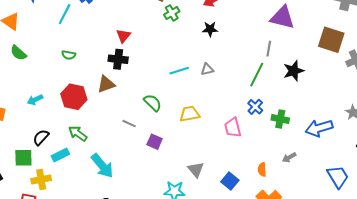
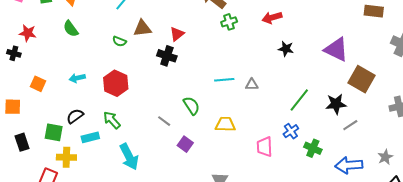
black star: (210, 29) -> (286, 49), moved
brown square: (331, 40) -> (362, 79), moved
gray line: (269, 49) -> (350, 125), moved, turned 35
brown triangle: (106, 84) -> (142, 28), moved

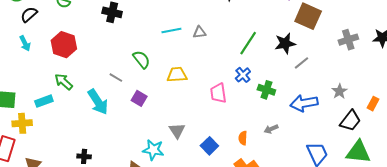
cyan arrow: (77, 78) -> (25, 43), turned -98
black semicircle: (75, 116) -> (29, 14), moved
cyan arrow: (129, 157) -> (98, 102), moved

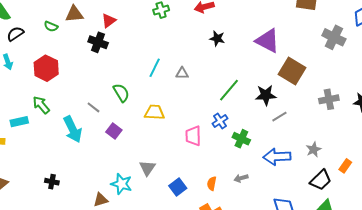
cyan line: (171, 30) -> (155, 68), turned -60

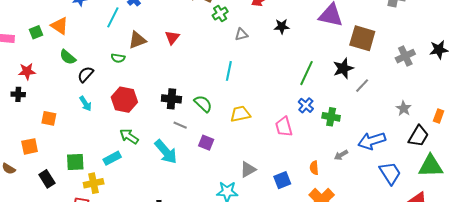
black cross: (98, 42) -> (171, 99), moved
gray triangle: (182, 73) -> (241, 34), moved
blue arrow: (277, 157) -> (372, 141), moved
gray triangle: (147, 168) -> (248, 169), turned 42
blue square: (178, 187) -> (282, 180), turned 30

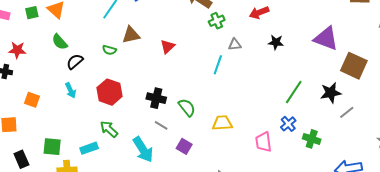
red triangle: (172, 37) -> (168, 47), moved
cyan line: (229, 71) -> (218, 65), moved

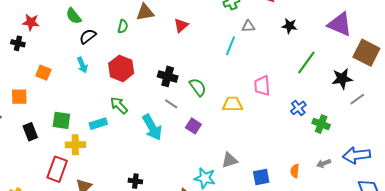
green semicircle: (109, 50) -> (123, 26), turned -96
green line: (294, 92) -> (306, 63), moved
pink trapezoid: (263, 142) -> (262, 86), moved

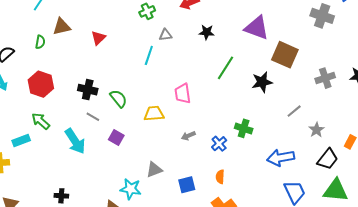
gray line: (357, 99) -> (294, 111), moved
blue cross: (298, 108) -> (219, 144), moved
gray arrow: (324, 163) -> (188, 136), moved

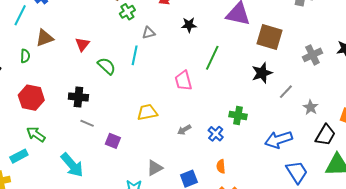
black star: (262, 82) -> (262, 73), moved
pink trapezoid: (183, 94) -> (183, 81), moved
green semicircle: (118, 99) -> (107, 66), moved
cyan arrow: (75, 141) -> (72, 165), moved

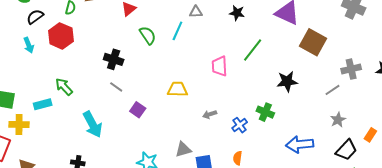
black star: (262, 73) -> (287, 81), moved
gray line: (286, 92) -> (332, 90), moved
red hexagon: (31, 98) -> (61, 36), moved
gray triangle: (155, 168) -> (183, 149), moved

